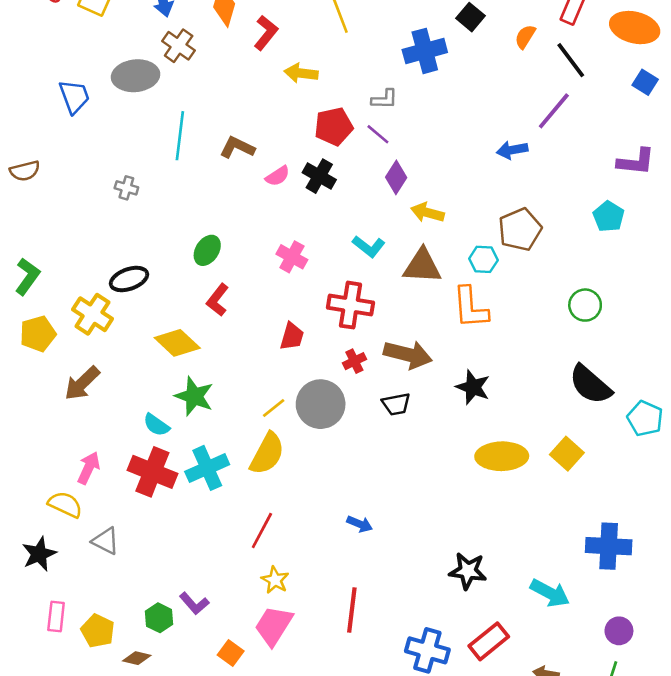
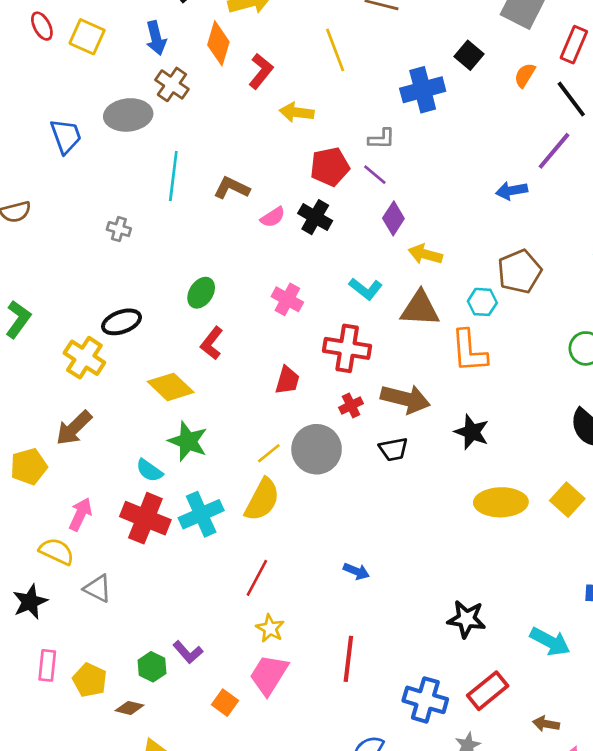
yellow pentagon: (38, 334) -> (29, 466), moved

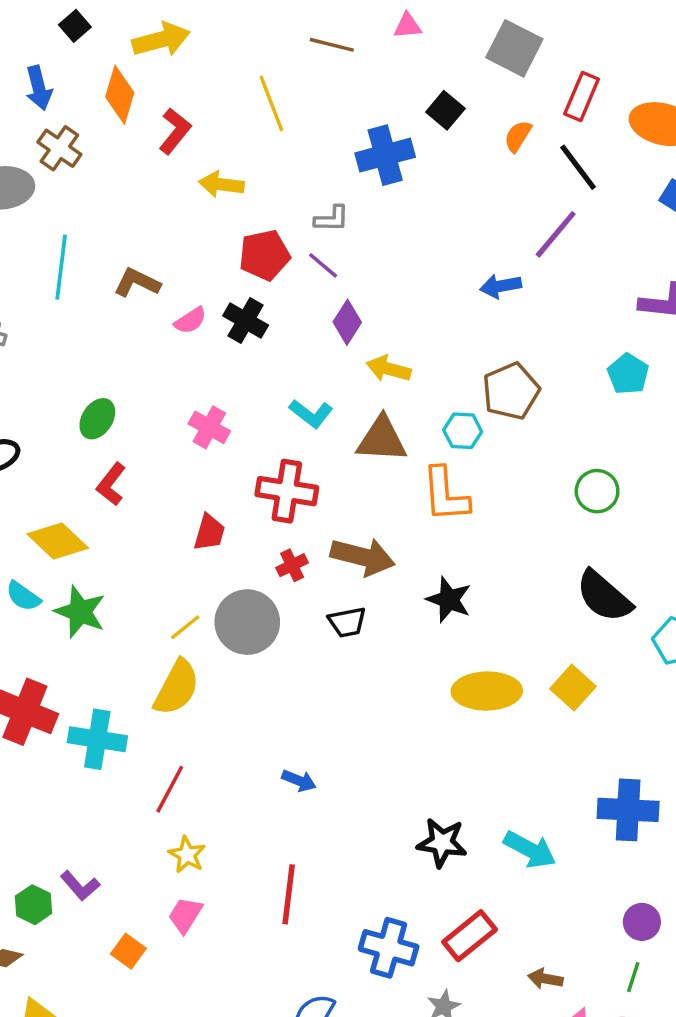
cyan semicircle: (149, 470) -> (23, 596), moved
cyan cross: (201, 514) -> (97, 739), moved, turned 33
cyan arrow: (550, 642) -> (530, 850), moved
pink trapezoid: (269, 675) -> (185, 915), size x0.7

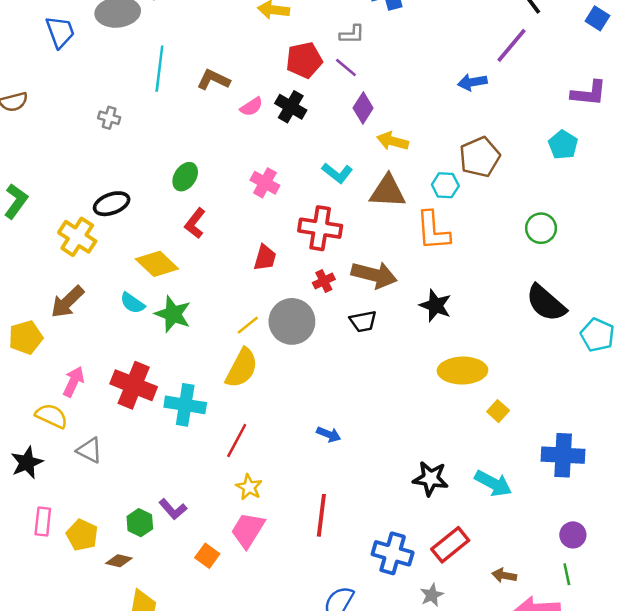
yellow square: (573, 688) -> (498, 411), moved, size x0.7
pink trapezoid: (185, 915) -> (248, 530), size x1.4
green line: (633, 977) -> (567, 574), turned -30

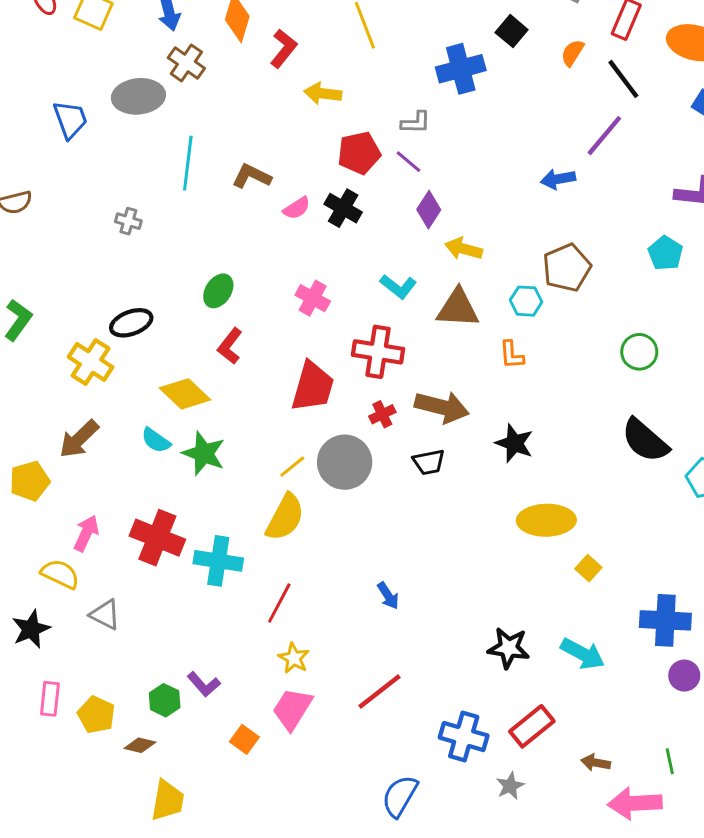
orange L-shape: (433, 231) -> (512, 355), size x0.6
red trapezoid: (265, 258) -> (313, 387), size x1.6
blue arrow: (329, 434) -> (388, 596), turned 35
red line: (321, 515) -> (379, 692), turned 45
purple circle: (573, 535) -> (684, 676), moved

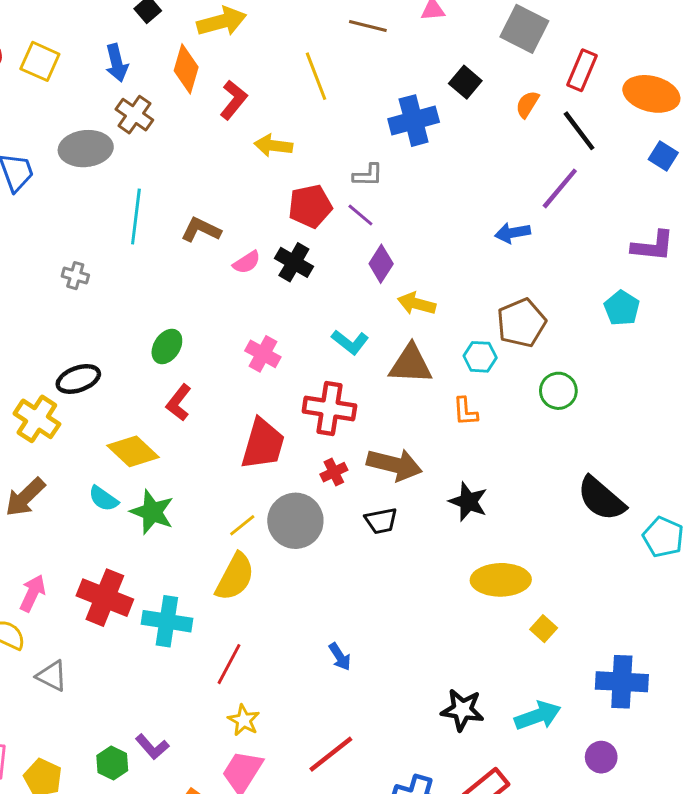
green circle: (639, 352) -> (558, 391), moved
cyan arrow: (583, 654) -> (538, 716), turned -48
purple circle: (684, 676) -> (601, 757), moved

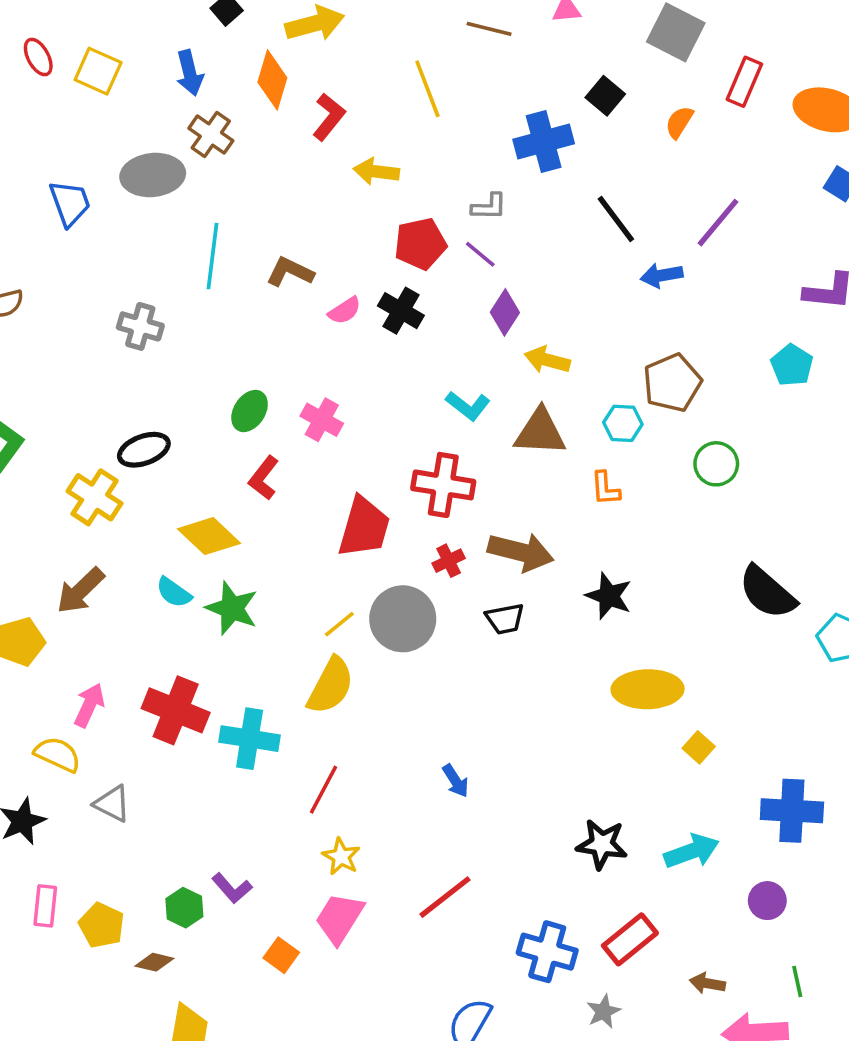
black line: (579, 131) -> (616, 219), moved
gray cross: (75, 276) -> (140, 326), size x1.4
pink cross: (263, 354) -> (322, 420), moved

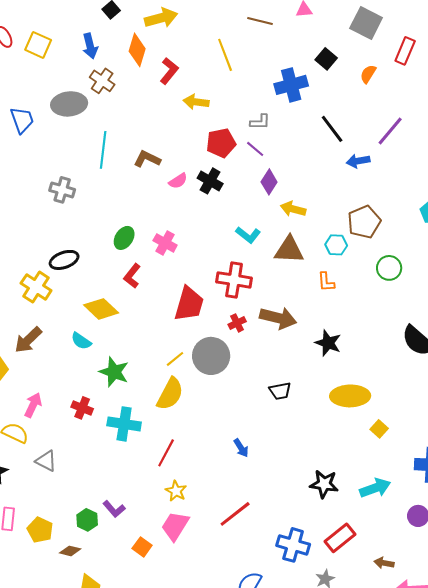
green star: (232, 608) -> (114, 372), moved
black trapezoid: (505, 619) -> (280, 391), moved
red cross: (176, 710) -> (82, 408), size x0.6

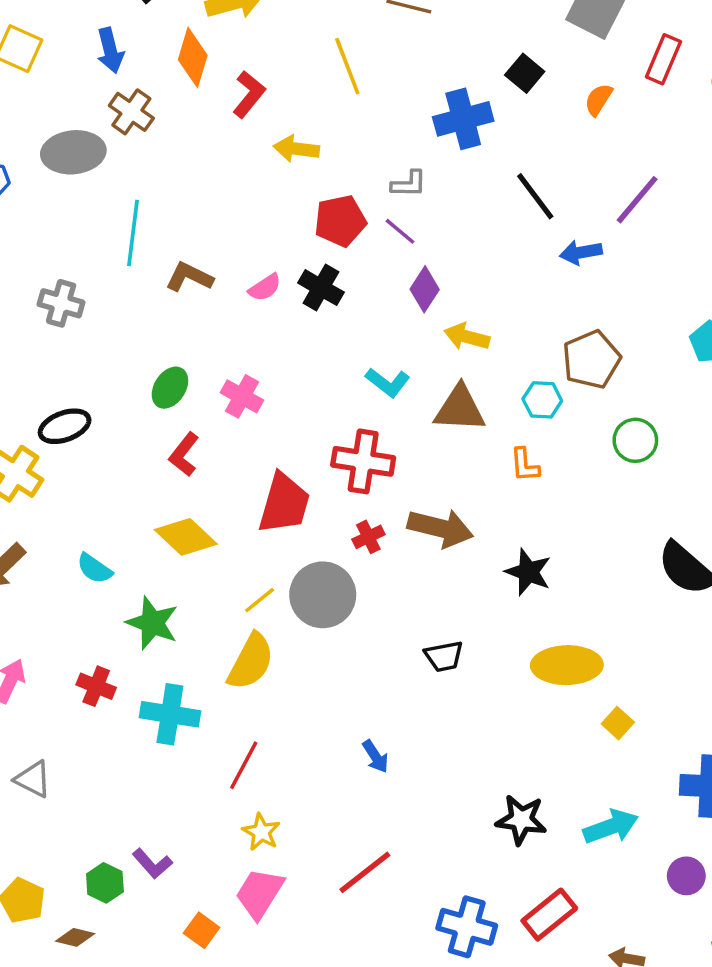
brown L-shape: (147, 159) -> (189, 277), moved
yellow diamond: (101, 309) -> (186, 537), moved

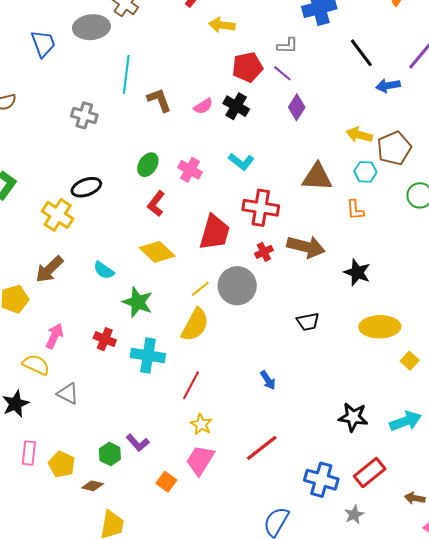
brown L-shape: (189, 277) -> (159, 100), turned 44
yellow arrow: (467, 337) -> (359, 135), moved
cyan L-shape: (388, 382) -> (241, 162), moved

